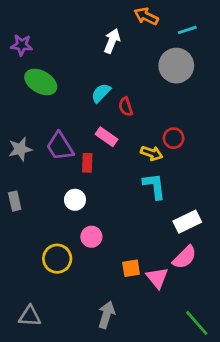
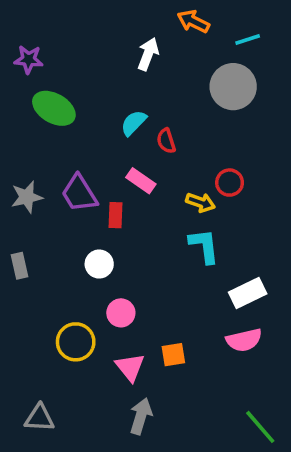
pink semicircle: (184, 257) -> (244, 340), turned 32
pink triangle: (157, 278) -> (130, 367), moved

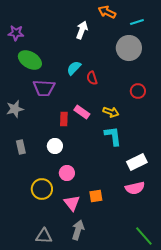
pink rectangle: (141, 181) -> (82, 112), moved
red circle: (230, 183) -> (138, 91), moved
purple trapezoid: (79, 193) -> (44, 88), moved, turned -55
gray rectangle: (20, 266) -> (21, 147), moved
gray triangle: (39, 418) -> (44, 236), moved

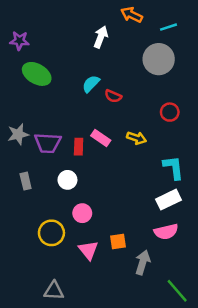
red semicircle: (92, 78) -> (113, 96), turned -48
purple trapezoid: (44, 88) -> (48, 143), moved
cyan L-shape: (113, 136) -> (173, 168), moved
gray arrow: (78, 230) -> (143, 262), moved

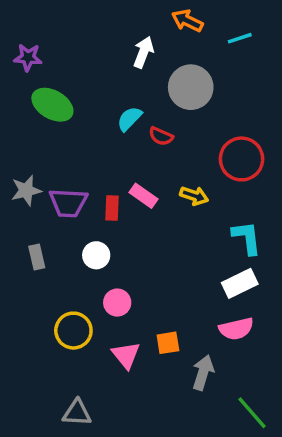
gray circle: (159, 59) -> (191, 87), moved
red circle: (170, 112) -> (242, 159), size x1.6

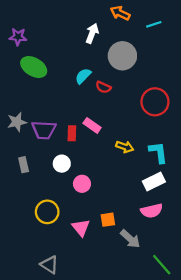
yellow arrow: (194, 196) -> (125, 147), moved
pink circle: (117, 303) -> (82, 184), moved
gray arrow: (203, 373) -> (130, 239), turned 115
gray triangle: (77, 413) -> (49, 265), turned 30

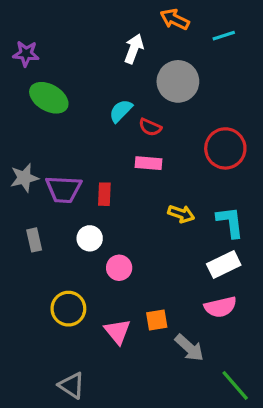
pink rectangle: (92, 125) -> (149, 163), moved, turned -30

